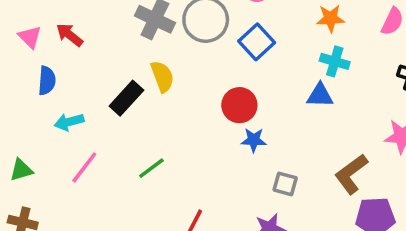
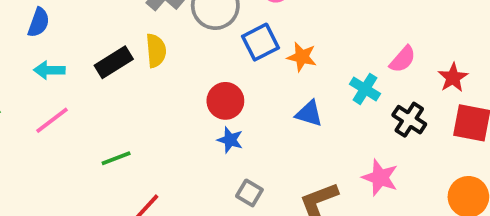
orange star: (330, 18) -> (302, 57), moved
cyan cross: (335, 61) -> (365, 89), moved
green line: (151, 168) -> (116, 158), moved

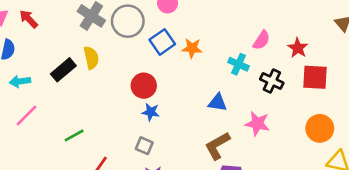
blue triangle: (309, 114) -> (218, 103), moved
gray square: (249, 193) -> (144, 146), moved

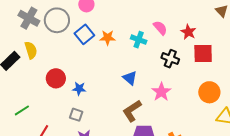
pink semicircle: (262, 40) -> (160, 28), turned -70
cyan cross: (238, 64) -> (139, 40), moved
red circle: (144, 86) -> (56, 78), moved
blue triangle: (218, 103) -> (130, 78), turned 35
pink star: (257, 124) -> (161, 92), turned 30

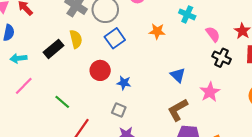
pink semicircle: (160, 28) -> (213, 34), moved
blue square: (84, 34) -> (115, 38), moved
cyan cross: (139, 40) -> (187, 14), moved
green line: (22, 110) -> (62, 102), turned 70

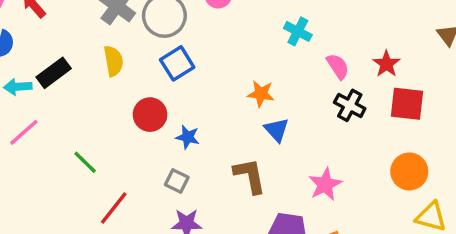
orange star: (157, 31) -> (261, 94), moved
black rectangle: (53, 49) -> (54, 73), moved
pink star: (210, 92) -> (325, 184), moved
brown L-shape: (178, 110) -> (250, 176), moved, turned 105

